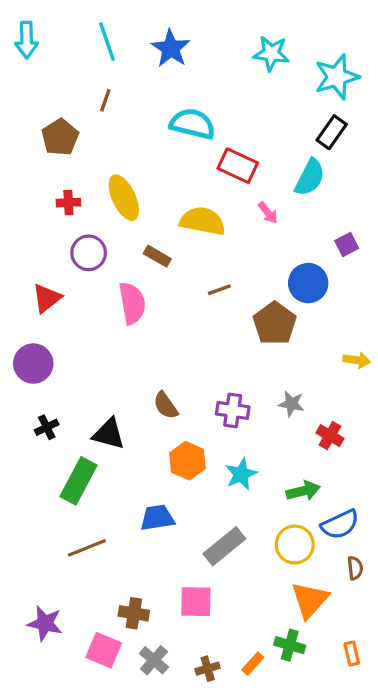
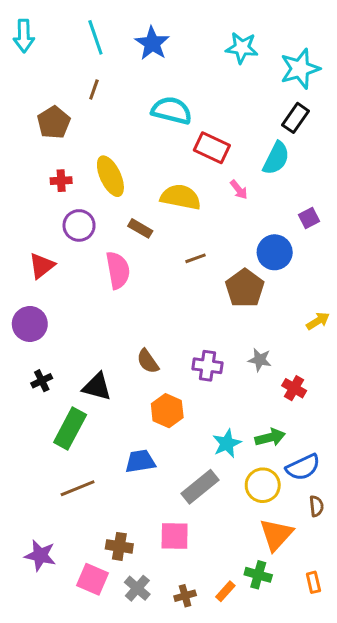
yellow arrow: (357, 360) -> (318, 321), turned -40
cyan star: (241, 474) -> (227, 443), moved

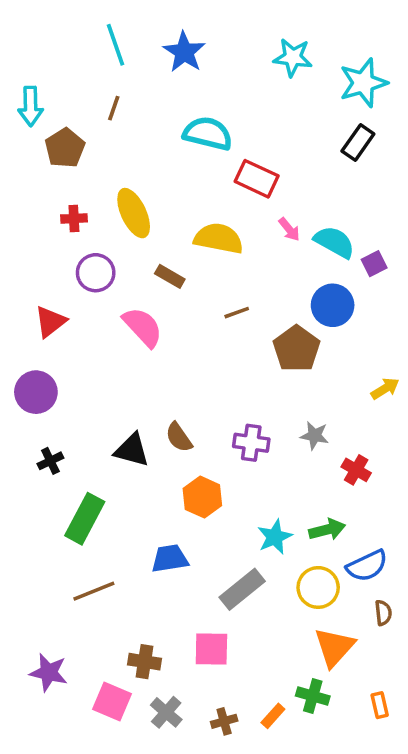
cyan arrow: (24, 36) -> (31, 106), moved
cyan semicircle: (276, 158) -> (334, 242), moved, turned -88
pink semicircle: (118, 270) -> (143, 327), turned -33
black triangle: (97, 387) -> (132, 450), moved

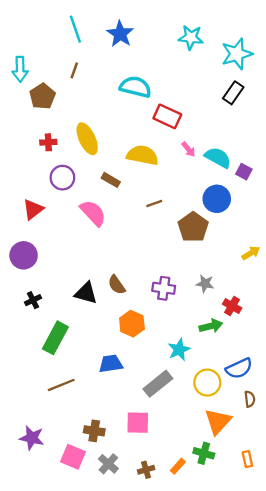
purple square: (374, 264) -> (244, 172), turned -35
green arrow: (327, 530) -> (211, 326), moved

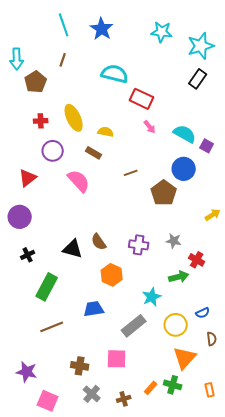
pink arrow: (188, 149) -> (150, 127), moved
yellow semicircle: (143, 155) -> (106, 132), moved, size x0.6
blue semicircle: (239, 368) -> (203, 313), size x0.6
pink square: (73, 457) -> (48, 401), moved
orange rectangle: (178, 466) -> (151, 388), moved

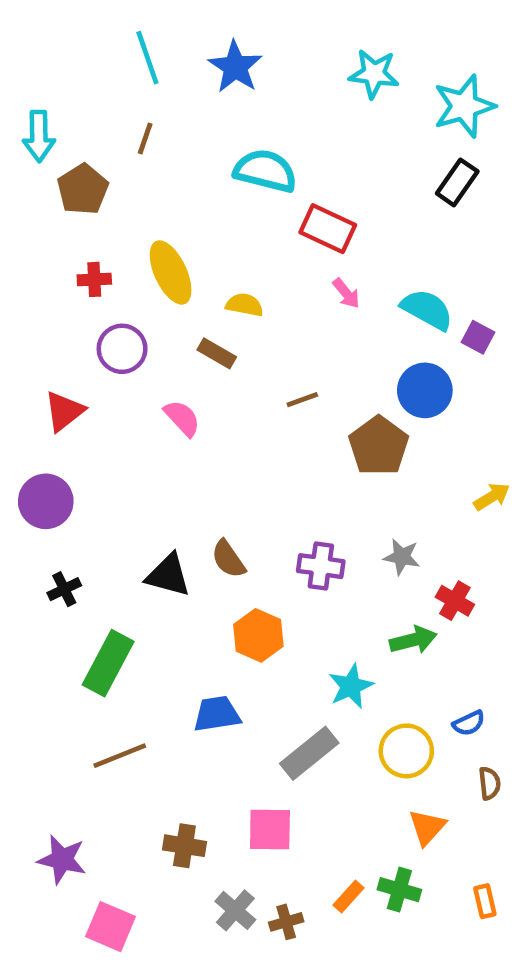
pink semicircle: (79, 181) -> (182, 418), size x0.7
orange triangle: (185, 358) -> (427, 827), size x0.7
gray cross: (92, 394) -> (235, 910), moved

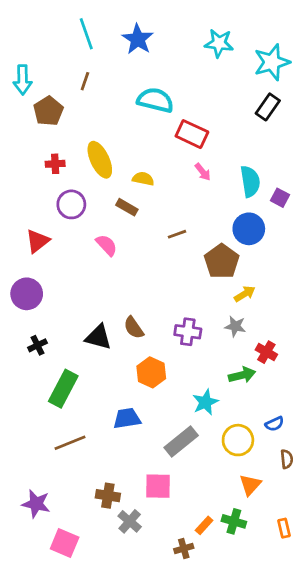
cyan semicircle: (427, 309) -> (250, 181), turned 52
yellow arrow: (492, 497) -> (245, 294), moved
gray cross: (235, 910) -> (130, 521), moved
brown cross: (286, 922) -> (184, 548), moved

